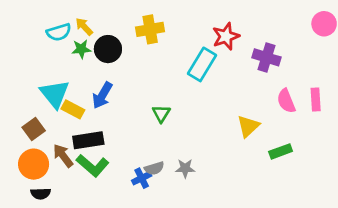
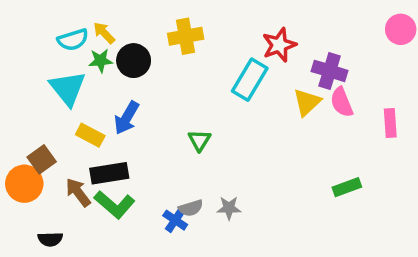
cyan triangle: (55, 94) -> (68, 88), moved
pink semicircle: (286, 101) -> (342, 102), moved
yellow triangle: (248, 126) -> (307, 102), moved
orange circle: (34, 164) -> (24, 184), moved
blue cross: (142, 178) -> (175, 220), turned -30

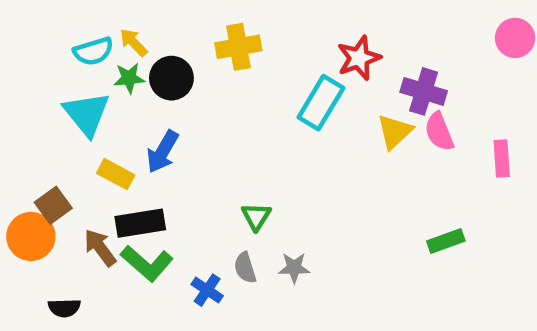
green triangle: (199, 140) -> (256, 216), moved
gray semicircle: (191, 208) -> (245, 268), turned 90
blue cross: (175, 220) -> (207, 290), moved

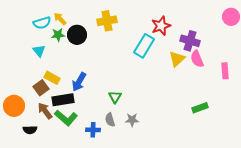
cyan triangle: (87, 114) -> (39, 51), size x0.6
blue arrow: (163, 152) -> (79, 82), moved
brown square: (53, 205) -> (41, 88), moved
blue cross: (207, 290) -> (93, 130), turned -32
black semicircle: (64, 308) -> (30, 130), moved

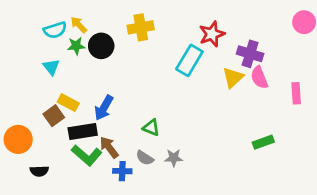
green triangle: (115, 97) -> (151, 128), turned -40
brown arrow: (45, 111) -> (109, 147), moved
gray semicircle: (110, 120) -> (145, 158), turned -40

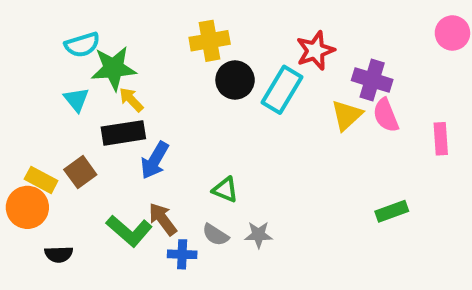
yellow arrow: (79, 25) -> (131, 100), moved
green star: (76, 46) -> (114, 68), size x1.6
black circle: (101, 46) -> (235, 80), moved
yellow rectangle: (68, 103) -> (41, 180), moved
black rectangle: (83, 132) -> (123, 133), moved

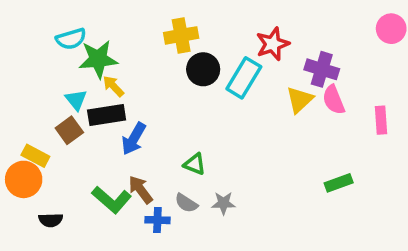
cyan triangle: (76, 100) -> (76, 100), moved
brown square: (80, 172) -> (69, 130), moved

